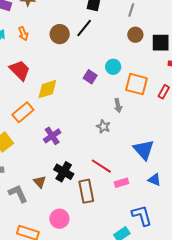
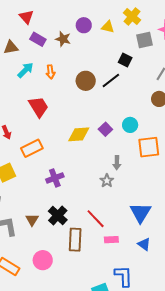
orange square: (136, 84) -> (149, 147), turned -35
yellow diamond: (47, 89) -> (79, 134), moved
gray arrow: (118, 106) -> (117, 163), moved

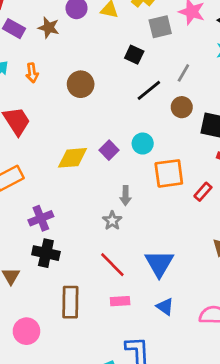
black line: (111, 81) -> (149, 90), moved
black cross: (58, 216) -> (46, 253), moved, turned -30
red line: (96, 219) -> (112, 265), moved

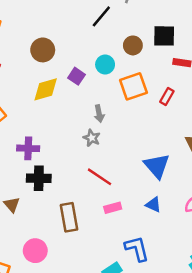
brown circle: (81, 84) -> (43, 50), moved
brown circle: (182, 107) -> (133, 45), moved
purple cross: (41, 218) -> (28, 148), turned 35
blue triangle: (159, 263) -> (157, 166), moved

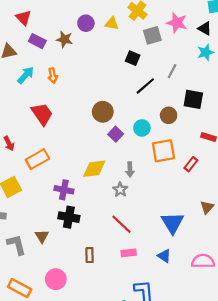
black square: (164, 36) -> (193, 99), moved
brown circle: (43, 50) -> (103, 112), moved
yellow diamond: (46, 89) -> (94, 169), moved
brown rectangle: (69, 217) -> (90, 255), size x0.6

